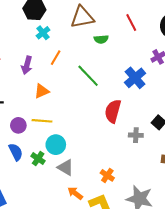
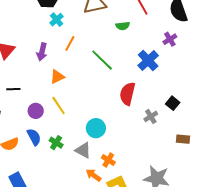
green semicircle: (101, 39) -> (123, 26), moved
yellow line: (42, 121) -> (59, 106), turned 54
gray cross: (136, 135) -> (151, 116), turned -32
cyan circle: (56, 145) -> (96, 128), moved
orange cross: (107, 175) -> (108, 160), moved

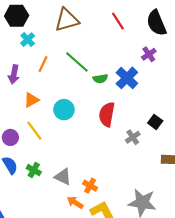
green semicircle: (123, 26) -> (100, 79), moved
green line: (102, 60) -> (77, 62), moved
cyan circle: (96, 128) -> (64, 110), moved

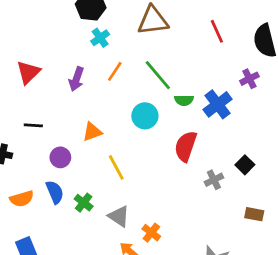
orange triangle: (31, 100) -> (92, 132), moved
cyan circle: (64, 110) -> (145, 116), moved
yellow line: (34, 131) -> (116, 167), moved

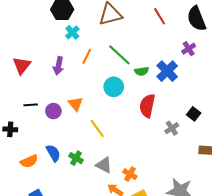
orange triangle: (92, 132) -> (76, 104), turned -42
purple circle: (60, 157) -> (53, 111), moved

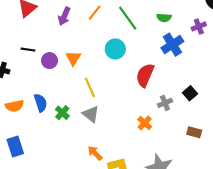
green semicircle: (142, 71) -> (164, 18), moved
gray triangle: (104, 165) -> (91, 114), moved
orange cross: (130, 174) -> (145, 123), moved

